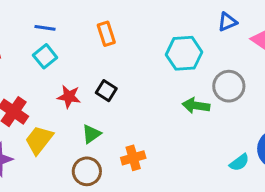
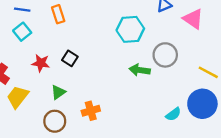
orange rectangle: (106, 34) -> (58, 14), moved

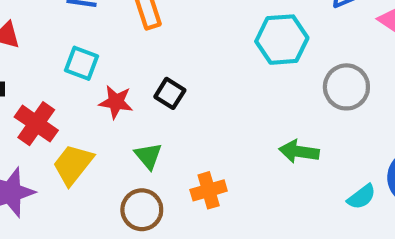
cyan square: (22, 32) -> (82, 63), moved, turned -30
green arrow: (140, 70) -> (299, 152), moved
green triangle: (58, 92) -> (148, 156), turned -35

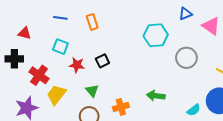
black square: (170, 93) -> (102, 61), turned 32
green arrow: (299, 152) -> (156, 96), moved

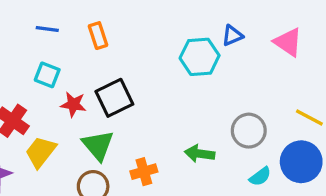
blue triangle: (185, 14) -> (232, 36), moved
gray circle: (186, 58) -> (249, 131), moved
black square: (102, 61) -> (114, 98), size x1.6
green triangle: (92, 91) -> (98, 145), size x1.5

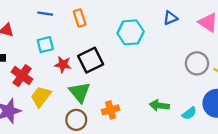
cyan hexagon: (200, 57) -> (131, 32), moved
cyan square: (47, 75) -> (45, 45), turned -35
gray circle: (249, 131) -> (197, 63), moved
green arrow: (200, 154) -> (159, 105), moved

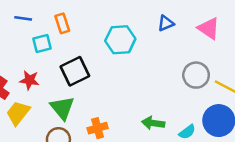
cyan square: (45, 45) -> (42, 44), moved
red star: (63, 65) -> (29, 80), moved

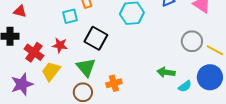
black square: (75, 71) -> (96, 38), turned -35
green arrow: (153, 123) -> (166, 72), moved

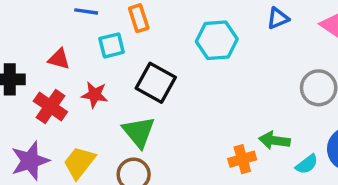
red triangle: (20, 11) -> (59, 59), moved
yellow trapezoid: (51, 71) -> (79, 163), moved
orange cross: (114, 83) -> (242, 159), moved

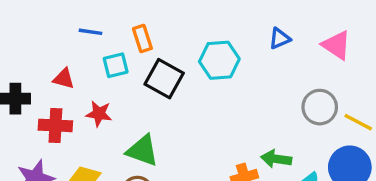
black square: (156, 83) -> (164, 79), moved
red cross: (50, 107) -> (55, 125), turned -32
green triangle: (139, 132) -> (142, 151), turned -30

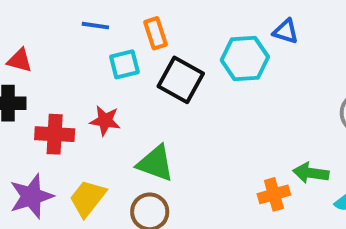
blue triangle: (280, 38) -> (286, 31), moved, turned 40
red triangle: (64, 79) -> (20, 60), moved

